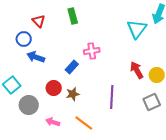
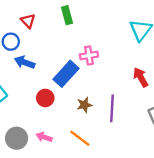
blue rectangle: (72, 67) -> (66, 74), size x1.6
brown star: (73, 94) -> (84, 105), moved
gray circle: (29, 105) -> (17, 138), moved

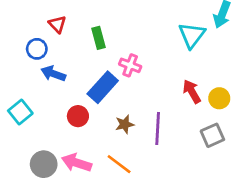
green rectangle: (67, 15) -> (99, 38), moved
pink cross: (89, 55) -> (130, 65), turned 30
pink arrow: (44, 137) -> (77, 163), size x1.5

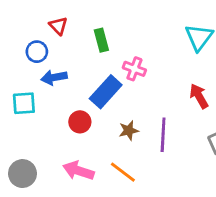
blue arrow: (53, 74) -> (54, 77), turned -30
cyan square: (20, 112) -> (24, 103), moved, turned 35
gray circle: (44, 164) -> (22, 174), moved

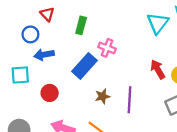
green rectangle: (101, 40) -> (81, 25), turned 30
red circle: (80, 122) -> (50, 93), moved

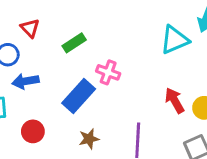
cyan triangle: (158, 23) -> (175, 40), turned 30
green rectangle: (81, 25) -> (74, 43), turned 42
brown star: (102, 96) -> (89, 139), moved

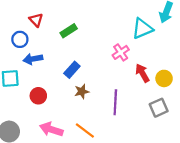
pink cross: (108, 72) -> (121, 52), moved, turned 35
blue rectangle: (79, 96) -> (72, 70), size x0.7
brown star: (89, 139) -> (82, 91), moved

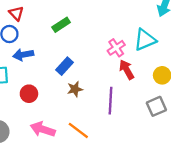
red triangle: (36, 20) -> (16, 13), moved
cyan triangle: (142, 29) -> (145, 40), moved
red arrow: (142, 73) -> (127, 70), moved

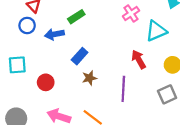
pink cross: (116, 48) -> (131, 13), moved
blue arrow: (23, 55) -> (54, 34), moved

